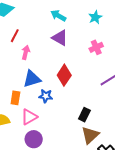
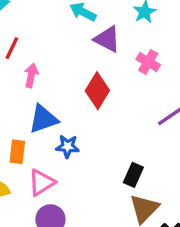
purple triangle: (60, 38) -> (107, 39), moved
pink cross: (96, 47) -> (148, 62), turned -32
red diamond: (64, 75) -> (97, 91), moved

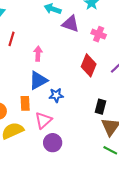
pink arrow: (31, 75) -> (38, 54), moved
red diamond: (97, 91) -> (89, 65), moved

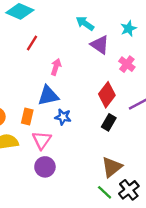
black rectangle: (100, 107) -> (109, 122), moved
pink triangle: (43, 120) -> (42, 140), turned -30

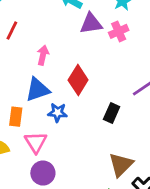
purple triangle: (100, 45) -> (91, 24), turned -36
pink cross: (127, 64) -> (119, 31), moved, turned 35
red diamond: (107, 95) -> (78, 80), moved

